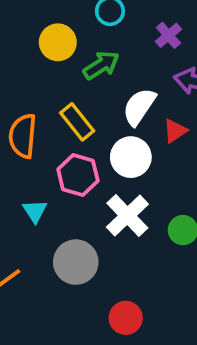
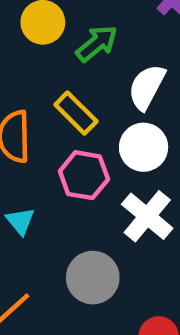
cyan triangle: (35, 211) -> (20, 221), moved

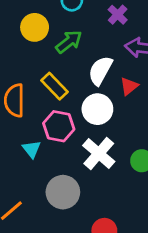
cyan triangle: (20, 221) -> (31, 149), moved

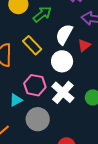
pink hexagon: (59, 126) -> (35, 85), moved
cyan triangle: (31, 149) -> (16, 100), moved, turned 40

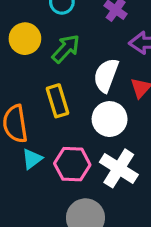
yellow rectangle: (32, 45) -> (58, 101), turned 36
cyan triangle: (16, 100) -> (32, 159), moved

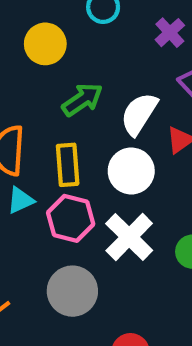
green arrow: (66, 49) -> (82, 100), moved
yellow rectangle: (58, 101) -> (68, 165), moved

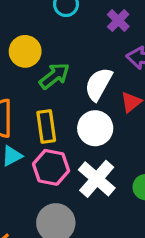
yellow circle: (45, 44) -> (25, 51), moved

